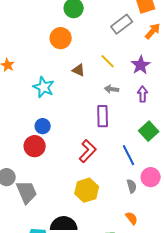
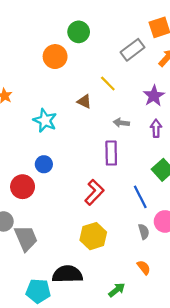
orange circle: (61, 38) -> (55, 57), moved
yellow line: (108, 61) -> (108, 83), moved
red circle: (35, 146) -> (23, 187), moved

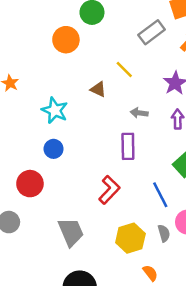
blue circle: (44, 164) -> (54, 149), moved
yellow hexagon: (93, 236) -> (130, 238), moved
gray trapezoid: (26, 238) -> (71, 232), moved
orange semicircle: (144, 267) -> (150, 273), moved

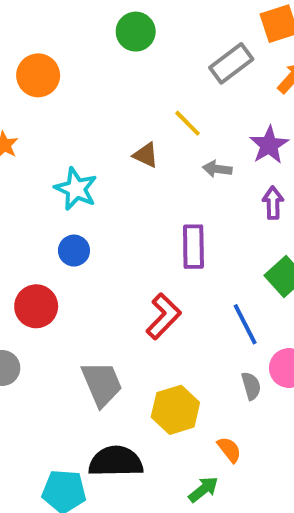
orange circle: (66, 40) -> (38, 75), moved
gray arrow: (139, 113) -> (217, 169), moved
yellow hexagon: (130, 238) -> (175, 410), moved

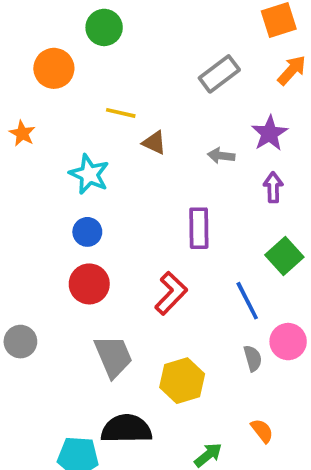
green circle: (136, 32) -> (104, 27), moved
gray rectangle: (231, 63) -> (219, 74), moved
yellow line: (187, 123) -> (121, 113), moved, turned -32
red circle: (36, 306) -> (89, 284), moved
orange semicircle: (229, 450) -> (262, 431), moved

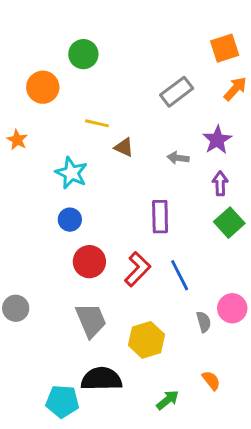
green square: (284, 256) -> (229, 223), moved
red circle: (89, 284) -> (89, 262), moved
blue line: (247, 301) -> (180, 275), moved

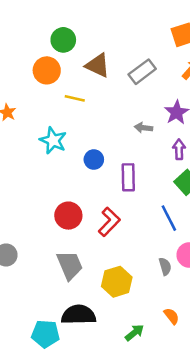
orange circle: (43, 87) -> (47, 70), moved
brown triangle: (124, 147) -> (98, 65), moved, size x1.5
blue circle: (70, 220) -> (94, 160), moved
blue line: (180, 275) -> (169, 218), moved

